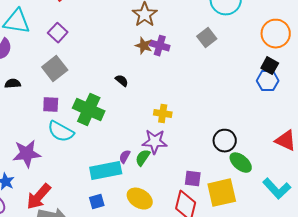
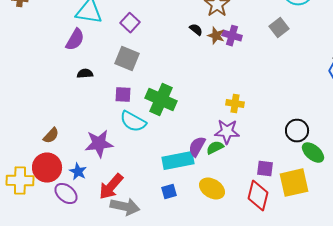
gray square: (55, 69) -> (127, 59), turned -30
black semicircle: (122, 81) -> (196, 30), moved
purple semicircle: (125, 157) -> (197, 147), size x1.5
green semicircle: (143, 158) -> (215, 148), turned 30

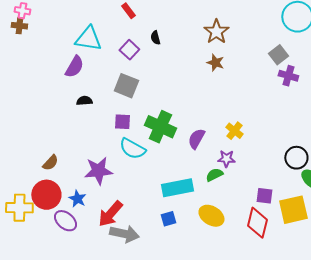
black semicircle: (196, 30) -> (155, 38), moved, turned -144
purple cross: (232, 36) -> (288, 76), moved
yellow cross: (235, 104) -> (234, 131), turned 30
purple star: (227, 132) -> (226, 159), size x0.7
purple semicircle: (197, 147) -> (196, 139), moved

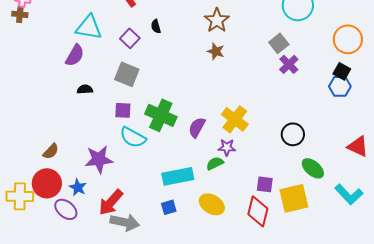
purple cross: (288, 76) -> (289, 64), turned 30
yellow cross: (234, 131) -> (235, 119), size x1.5
black circle: (296, 158) -> (293, 134), moved

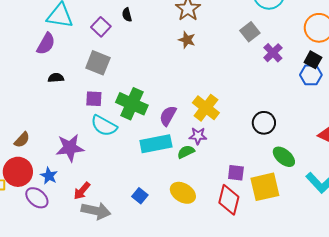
purple cross: (289, 64) -> (273, 53), moved
cyan rectangle: (178, 176) -> (156, 144), moved
red arrow: (111, 202) -> (82, 191), size x0.7
blue square: (169, 207) -> (140, 196), turned -35

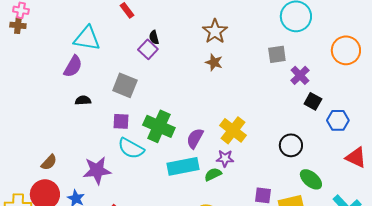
purple square: (101, 27) -> (148, 49), moved
gray square: (250, 32) -> (277, 54), turned 30
black square: (313, 60) -> (313, 101), moved
blue hexagon: (311, 75) -> (338, 120), moved

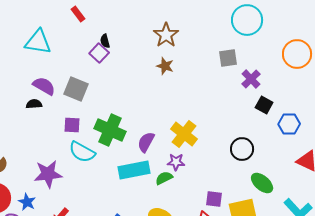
purple semicircle: (73, 66) -> (44, 86), moved, turned -90

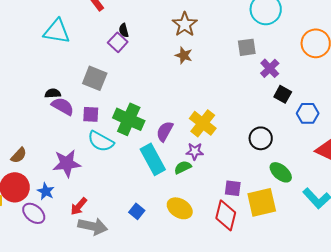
purple semicircle: (44, 86) -> (63, 106), moved
cyan rectangle: (134, 170) -> (153, 159), turned 72

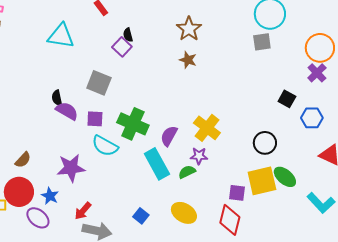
gray square: (247, 47) -> (262, 42), moved
purple cross: (270, 68) -> (317, 73), moved
black semicircle: (53, 93) -> (57, 98), turned -98
yellow square: (262, 202) -> (262, 181), moved

